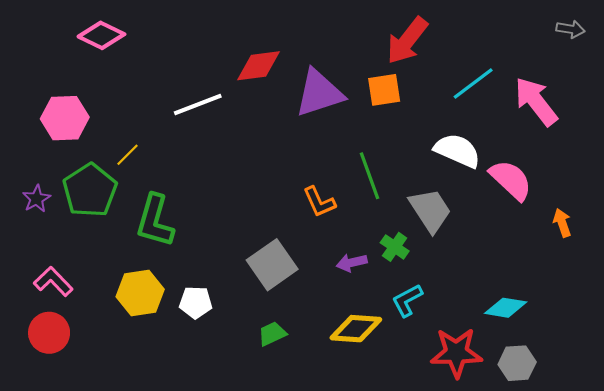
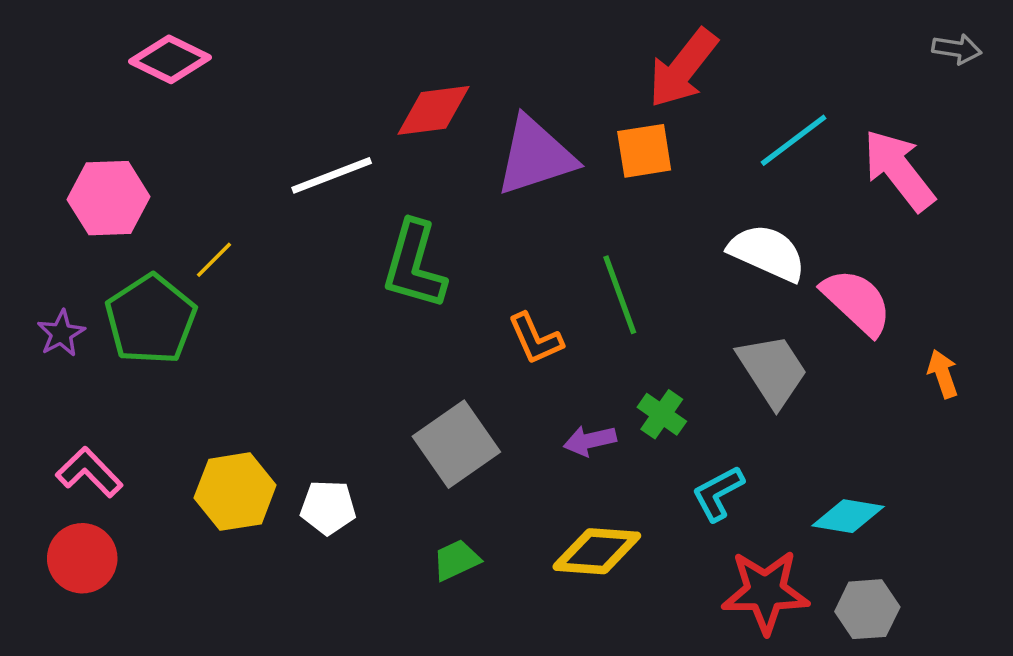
gray trapezoid: (430, 210) -> (772, 370), moved
green L-shape: (155, 221) -> (414, 265), moved
cyan L-shape: (407, 300) -> (718, 493), moved

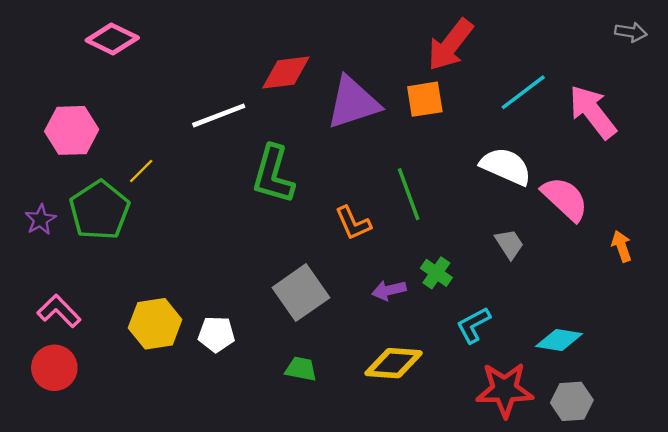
gray trapezoid: (772, 370) -> (509, 244), size x0.6
green trapezoid: (456, 560) -> (301, 369), turned 36

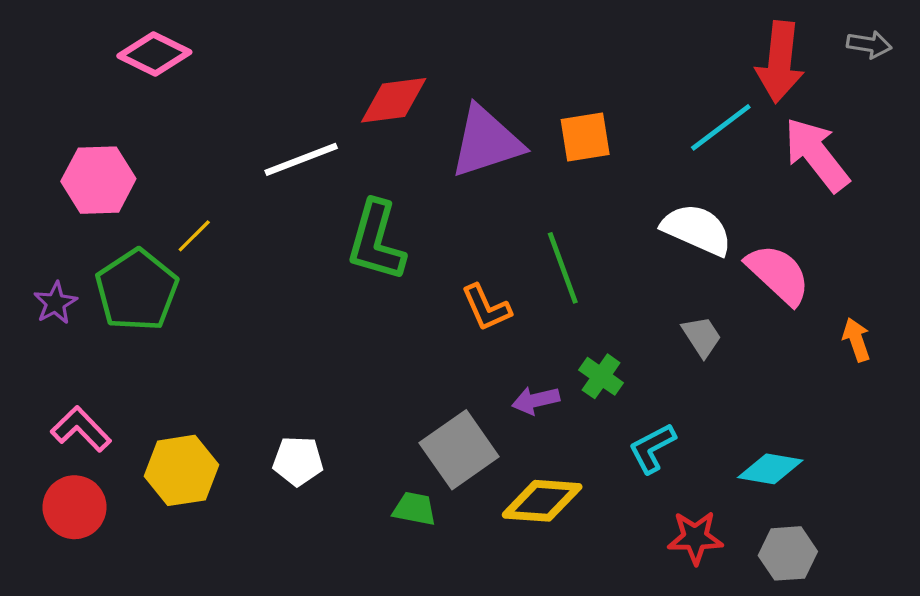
red arrow: (450, 45) -> (780, 62), moved, turned -32
gray square: (301, 293) -> (459, 450), moved
yellow hexagon: (155, 324) -> (181, 470), moved
red star: (505, 390) -> (695, 538), size x0.7

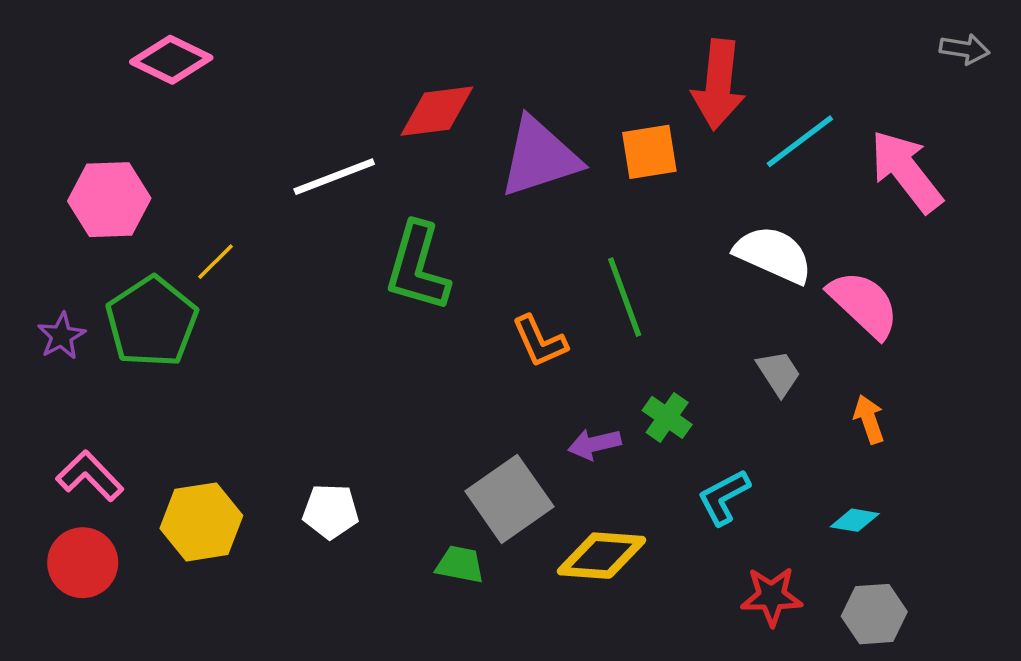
red arrow: (780, 62) -> (718, 85), moved
orange arrow: (856, 340) -> (869, 419), moved
cyan diamond: (770, 469) -> (855, 520), size x0.7

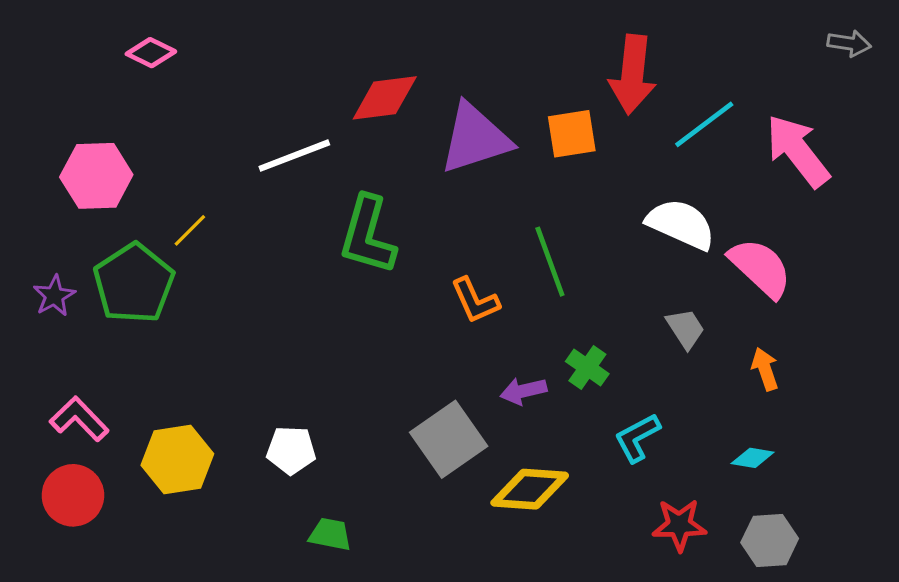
pink diamond: (171, 60) -> (151, 53), size x0.7
green trapezoid: (460, 564) -> (330, 534), moved

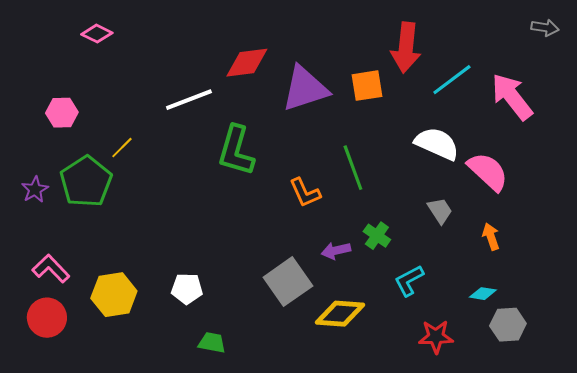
pink hexagon: (96, 176) -> (62, 113), size x0.7
gray hexagon: (770, 541) -> (508, 325), moved

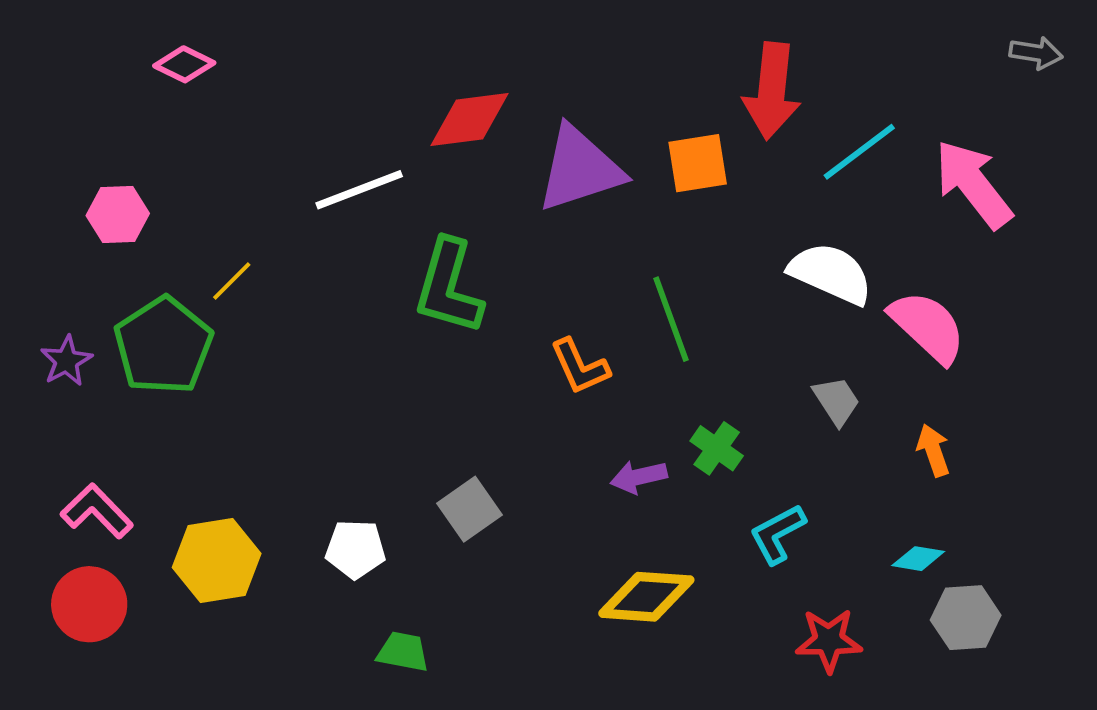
gray square: (288, 282) -> (469, 509), moved, size x0.7

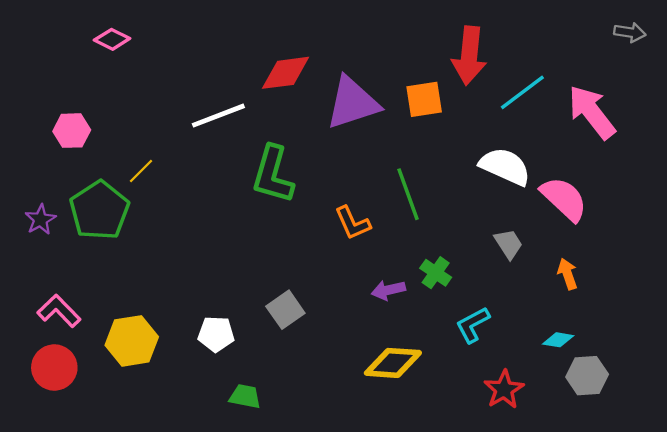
red star: (829, 640) -> (504, 389), turned -30

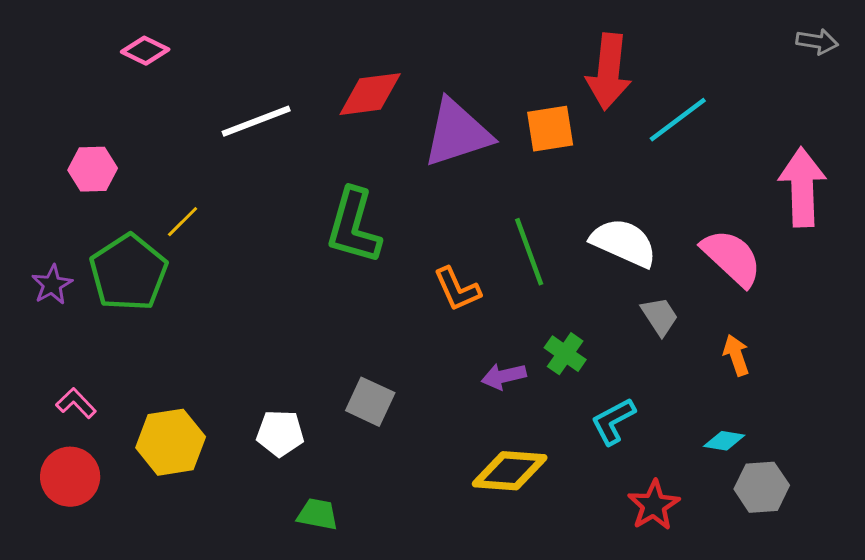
pink arrow: (592, 112) -> (802, 187), moved, turned 36
white line: (218, 116) -> (256, 121), moved
white semicircle: (505, 166) -> (624, 243), moved
gray square: (285, 310) -> (370, 402), turned -30
pink L-shape: (59, 311) -> (76, 403), size x0.7

